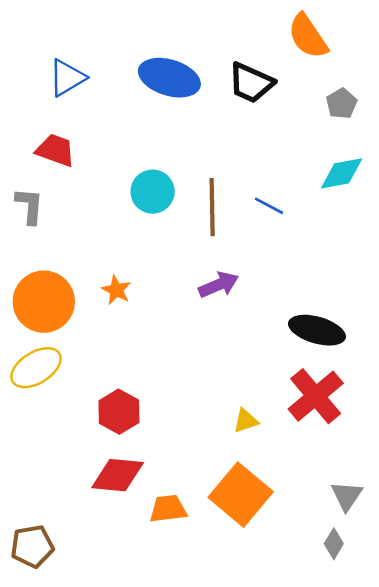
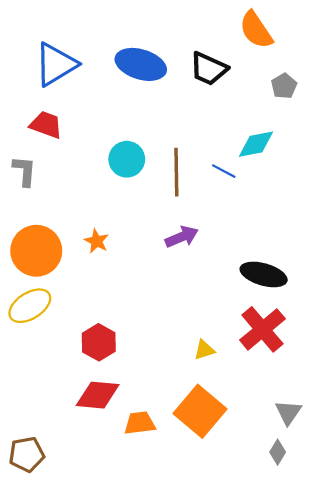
blue triangle: (67, 78) -> (56, 64), size x1.4
cyan diamond: (342, 173) -> (256, 144), moved

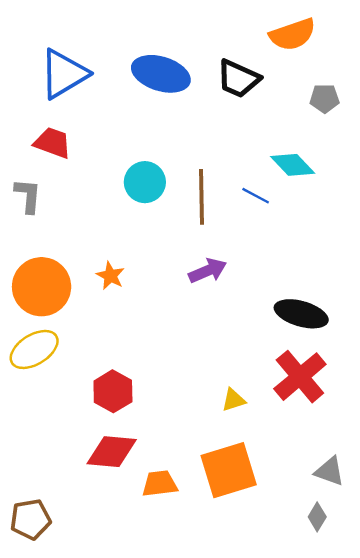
orange semicircle: (256, 30) -> (293, 34), turned -75
gray pentagon: (284, 86) -> (325, 98), turned 30
cyan diamond: (256, 144) -> (293, 165), turned 57
orange square: (200, 411) -> (229, 470), turned 33
gray triangle: (288, 412) -> (329, 471), turned -44

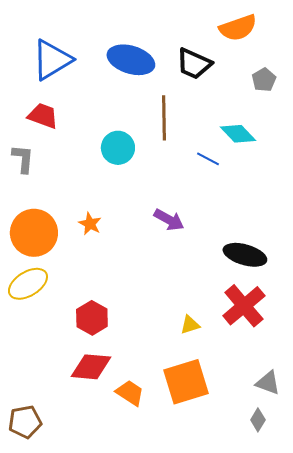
gray pentagon: (325, 98) -> (264, 80), turned -30
brown line: (201, 197) -> (164, 118), moved
purple arrow: (208, 271) -> (169, 220), turned 52
orange trapezoid: (160, 484) -> (130, 393), turned 40

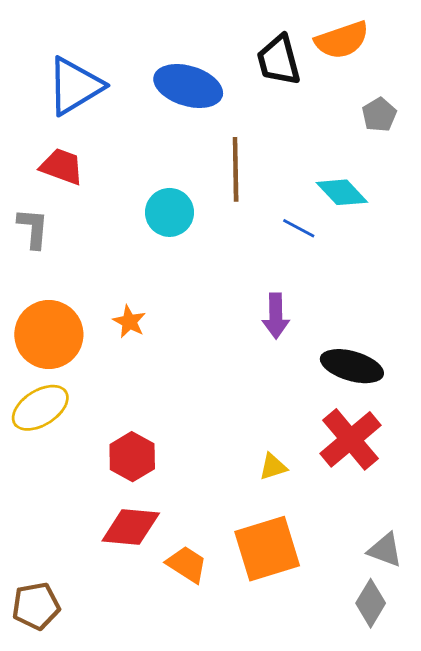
black trapezoid: (194, 64) -> (279, 60), moved, turned 51
purple arrow: (169, 220) -> (276, 316), moved, turned 60
gray diamond: (258, 420) -> (371, 603), size x1.4

